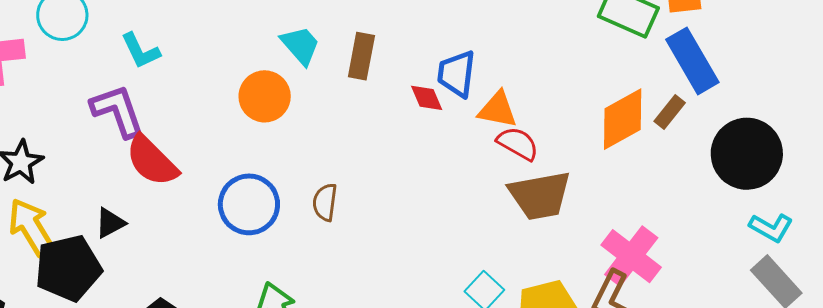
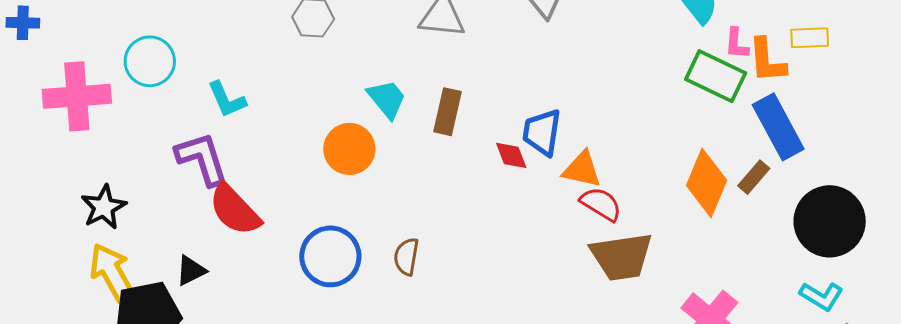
orange diamond: (623, 119) -> (707, 183), turned -40
cyan L-shape: (771, 228) -> (821, 296), moved

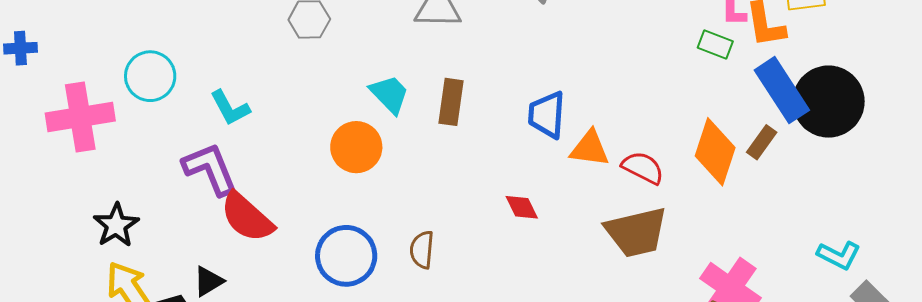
green rectangle: (716, 76) -> (715, 45), size x0.6
red diamond: (511, 155) -> (522, 207), moved
red semicircle: (601, 204) -> (643, 168), moved
black circle: (830, 221) -> (829, 102), moved

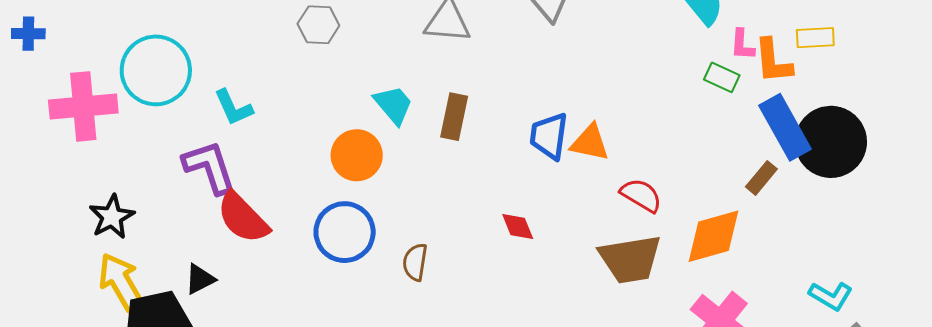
cyan circle: (150, 76) -> (156, 70), size x1.4
orange triangle: (590, 149) -> (590, 143), moved
orange diamond: (715, 152) -> (714, 236), moved, turned 52
blue circle: (346, 256) -> (345, 232), moved

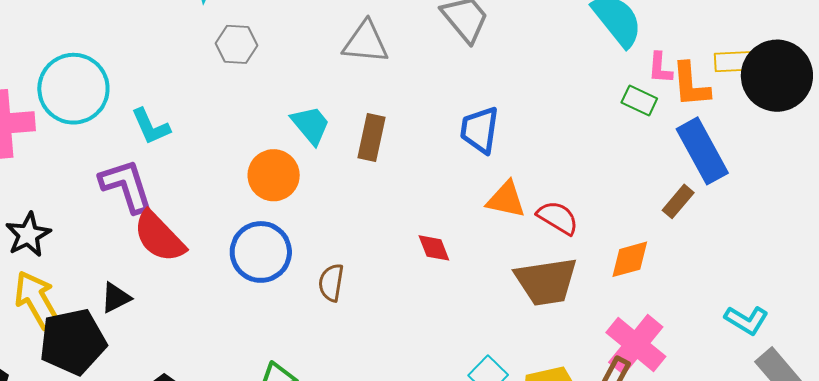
blue trapezoid: (549, 136) -> (480, 130), moved
black circle: (831, 142) -> (777, 76), moved
orange triangle: (590, 143) -> (506, 200), moved
orange diamond: (714, 236) -> (630, 259), size x0.7

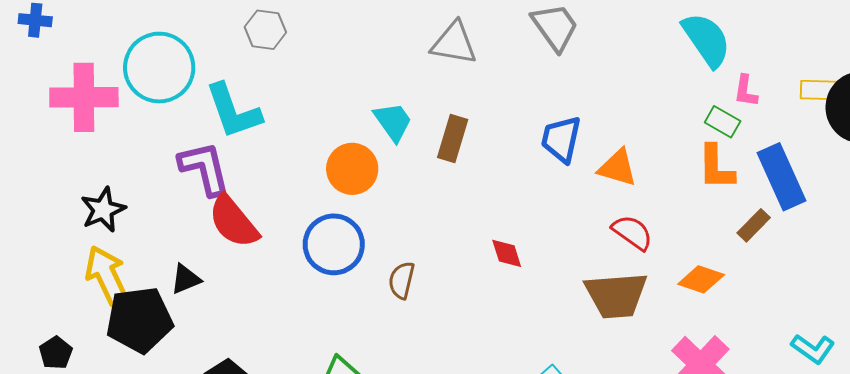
gray hexagon: (237, 44) -> (265, 30), moved
orange L-shape: (691, 85) -> (716, 167), moved
cyan L-shape: (151, 126) -> (233, 111), size x1.5
orange triangle: (506, 200) -> (618, 168), moved
orange diamond: (630, 259) -> (701, 279), turned 30

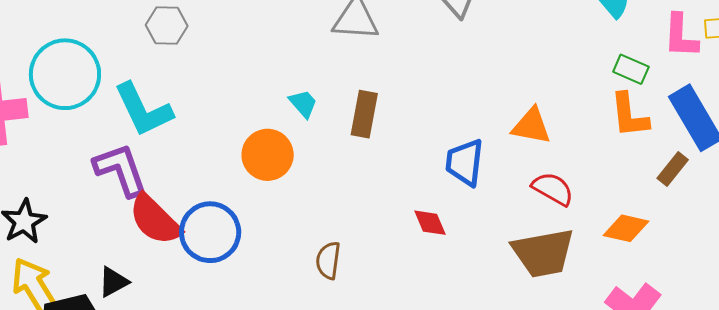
pink L-shape: (746, 91) -> (681, 36), moved, size x1.4
cyan trapezoid: (393, 122) -> (303, 104), size x0.7
blue trapezoid: (561, 139) -> (465, 162), moved
blue circle: (334, 244) -> (210, 232), moved

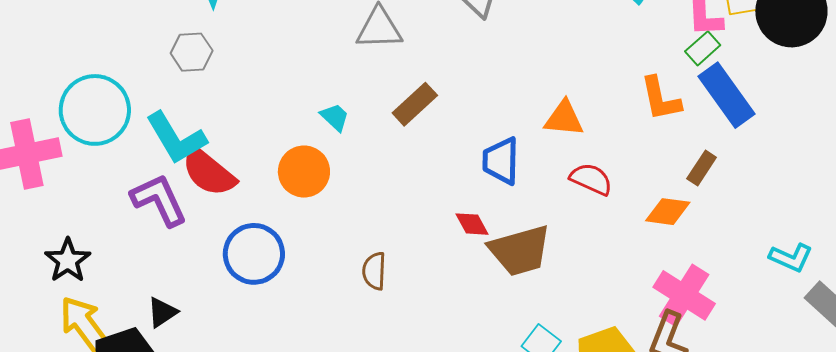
green rectangle: (631, 69) -> (703, 48), moved, turned -60
brown rectangle: (364, 114) -> (415, 104), moved, turned 42
brown rectangle: (673, 169) -> (702, 168), moved
red semicircle: (155, 220) -> (209, 172), moved
brown trapezoid: (543, 253) -> (520, 250), moved

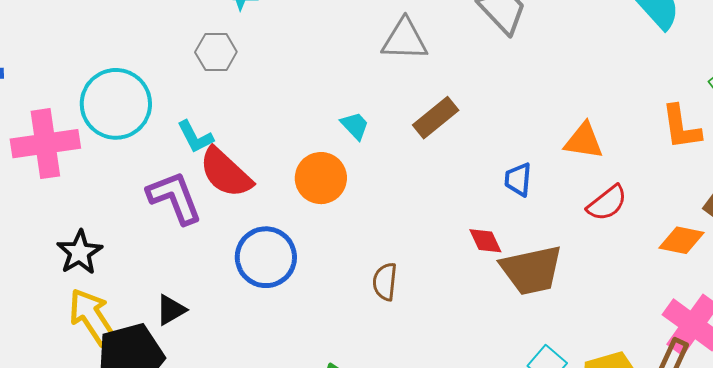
cyan L-shape: (176, 138) -> (195, 137), size x0.6
blue trapezoid: (501, 161) -> (518, 179), size x0.7
red semicircle: (591, 179) -> (607, 203), turned 114

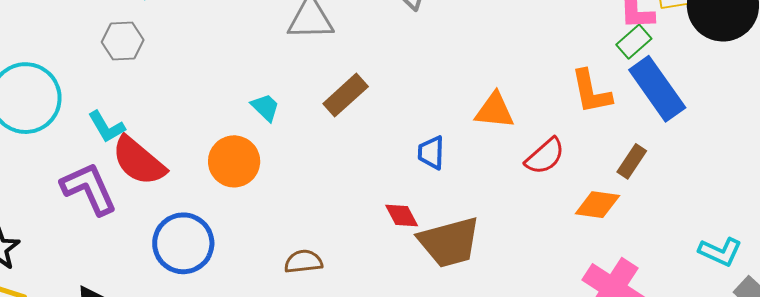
red semicircle: (607, 203) -> (545, 156), moved
brown semicircle: (385, 282) -> (303, 262), turned 81

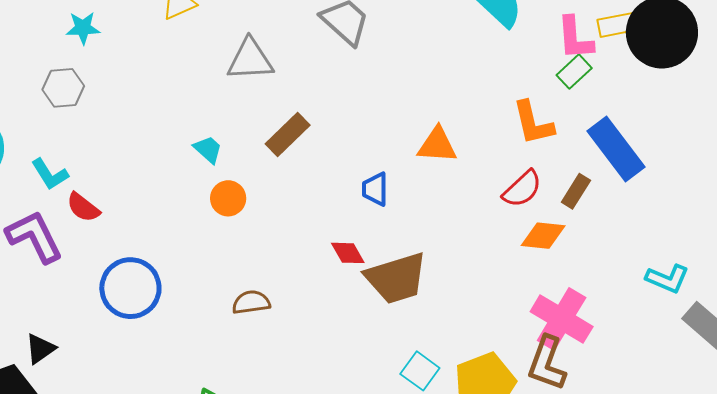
blue rectangle: (657, 89) -> (616, 149), moved
red semicircle: (545, 156) -> (522, 189), moved
red semicircle: (139, 161) -> (83, 207), size x0.6
orange circle: (234, 161) -> (228, 198), moved, size x0.7

